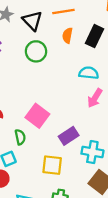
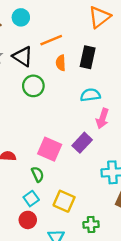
purple rectangle: (69, 136) -> (82, 143), moved
yellow square: (52, 165) -> (64, 201), moved, turned 30

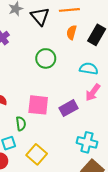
green circle: (33, 86) -> (46, 58), moved
pink square: (50, 149) -> (38, 105), turned -35

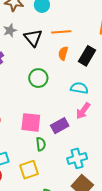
green semicircle: (21, 124) -> (41, 144), moved
cyan cross: (87, 142) -> (77, 158), turned -30
yellow square: (37, 154) -> (29, 170), turned 30

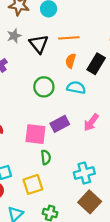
cyan semicircle: (79, 88) -> (76, 88), moved
purple rectangle: (60, 126) -> (60, 124), moved

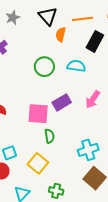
orange line: (69, 38) -> (83, 19), moved
black triangle: (39, 44) -> (48, 16), moved
orange semicircle: (71, 61) -> (61, 34), moved
yellow square: (33, 184) -> (38, 163), turned -30

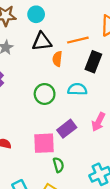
black triangle: (48, 16) -> (42, 42), turned -48

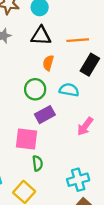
orange semicircle: (57, 59) -> (48, 63), moved
purple rectangle: (67, 129) -> (45, 115), moved

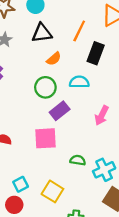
orange line: (78, 40) -> (79, 31), turned -50
orange semicircle: (48, 63) -> (54, 59), turned -136
green semicircle: (38, 163) -> (78, 160), moved, turned -64

